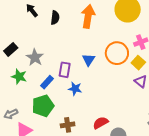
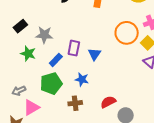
gray star: (35, 57) -> (44, 35), turned -30
blue triangle: (89, 60) -> (94, 54), moved
blue star: (75, 89) -> (82, 79), moved

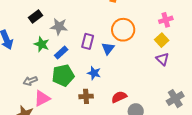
orange circle: (127, 33) -> (123, 30), moved
blue rectangle: (56, 60) -> (61, 52), moved

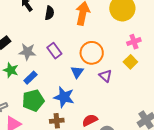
purple rectangle: (88, 41) -> (54, 51), moved, turned -49
purple triangle: (162, 59) -> (105, 76), moved
blue star: (94, 73) -> (64, 97), size x1.5

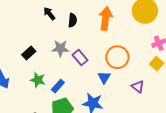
gray star: (27, 52) -> (60, 48), moved
purple triangle: (105, 76) -> (138, 87), moved

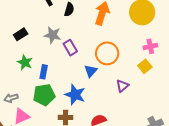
blue rectangle: (58, 86) -> (44, 72), turned -40
purple triangle: (138, 87) -> (122, 86), turned 32

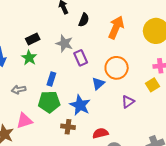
green star: (25, 62) -> (29, 58), moved
gray arrow: (11, 98) -> (19, 90), moved

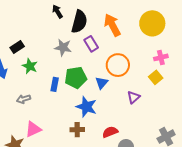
black semicircle: (84, 20) -> (79, 22), size x1.6
orange arrow: (116, 27) -> (112, 25), turned -45
black rectangle: (33, 39) -> (17, 47), moved
purple rectangle: (81, 58) -> (91, 44), moved
green pentagon: (49, 102) -> (76, 78), moved

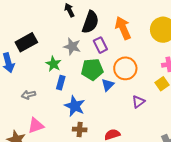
black rectangle: (17, 47) -> (26, 42), size x1.5
green star: (30, 66) -> (53, 64), moved
green pentagon: (76, 78) -> (92, 69), moved
blue star: (86, 107) -> (75, 106), moved

